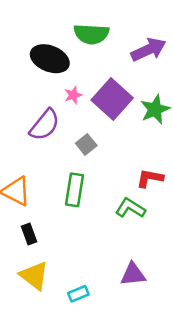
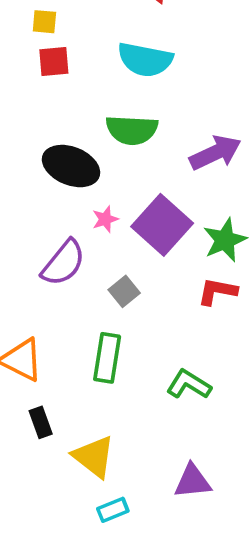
red L-shape: (150, 178) -> (217, 291), moved
yellow triangle: (34, 276) -> (94, 457), moved

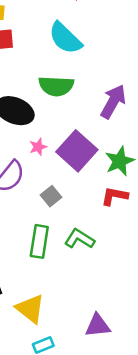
cyan semicircle: (145, 60) -> (65, 38), turned 33
purple arrow: (215, 153) -> (113, 102), turned -36
green L-shape: (189, 384) -> (79, 239), moved

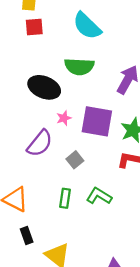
purple square: (77, 151) -> (97, 121), turned -32
green rectangle: (39, 241) -> (65, 198), size x0.7

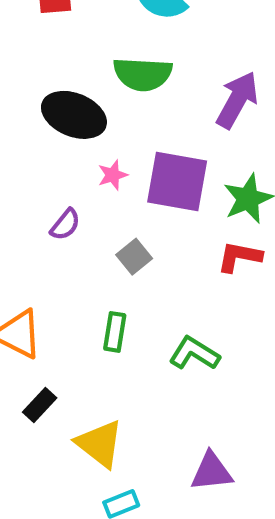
purple semicircle: (40, 143) -> (65, 224), size x0.6
green L-shape: (99, 196) -> (194, 353), moved
black rectangle: (27, 236) -> (40, 405), turned 63

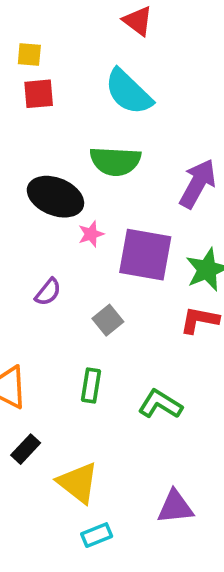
pink star: (113, 175) -> (91, 234), moved

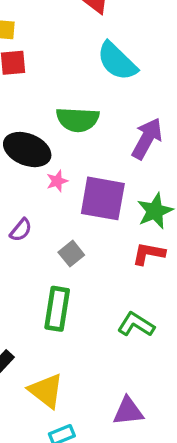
cyan semicircle: (128, 92) -> (117, 61), moved
green rectangle: (91, 385) -> (57, 309), size x1.5
green L-shape: (160, 404) -> (136, 325), moved

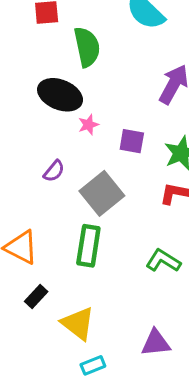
green semicircle: (78, 120) -> (87, 47), moved, turned -105
purple square: (103, 198) -> (132, 141), size x0.6
gray square: (71, 254) -> (102, 193), size x1.8

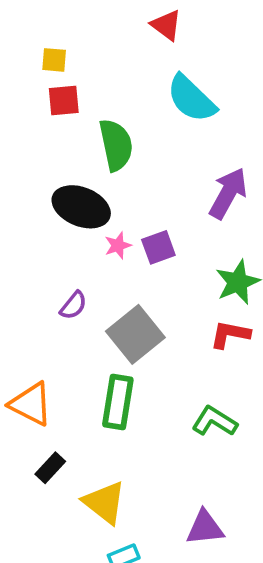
purple square: (132, 141) -> (158, 247), moved, turned -30

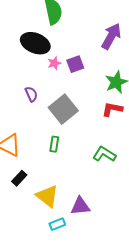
purple semicircle: (73, 305) -> (31, 94), turned -63
green rectangle: (118, 402) -> (54, 144), size x0.6
purple triangle: (205, 528) -> (80, 206), moved

